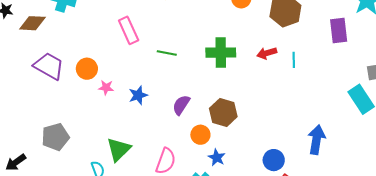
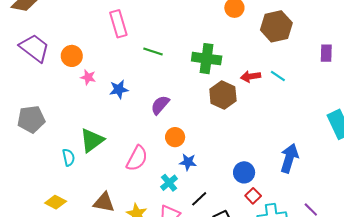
purple rectangle: (339, 30) -> (326, 53), size x0.7
red arrow: (267, 53) -> (251, 76), moved
cyan line: (294, 60) -> (278, 76), turned -63
brown hexagon: (223, 113) -> (223, 95), moved
blue star: (217, 158) -> (188, 162), turned -30

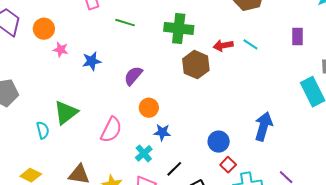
purple rectangle: (326, 53) -> (298, 37), moved

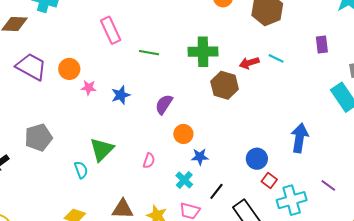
pink semicircle: (111, 130) -> (149, 161), size x0.6

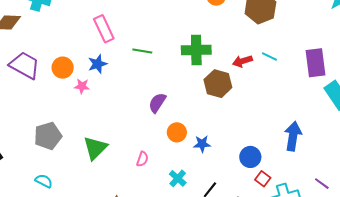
purple rectangle: (322, 45) -> (316, 63), moved, size x1.6
blue star: (121, 95) -> (98, 64), moved
gray pentagon: (38, 138) -> (48, 136), moved
blue star: (200, 157) -> (202, 144), moved
cyan semicircle: (81, 170) -> (44, 181), moved, turned -42

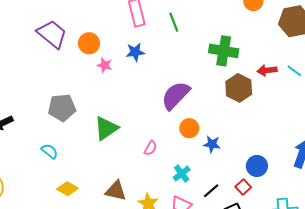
green line: (142, 51) -> (174, 22), moved, turned 48
blue star: (98, 64) -> (135, 52), moved
purple semicircle: (157, 103) -> (176, 95), size x1.5
red square: (263, 179) -> (243, 187), moved

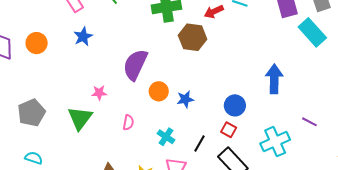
pink star: (105, 65) -> (99, 93), moved

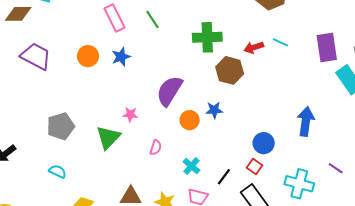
orange circle: (37, 43) -> (88, 56), moved
blue star: (185, 99) -> (214, 110), moved
cyan cross: (275, 142) -> (299, 184), turned 32

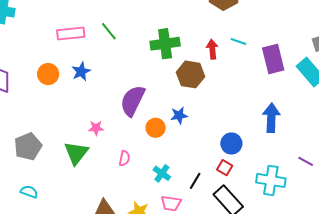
pink rectangle: (114, 18) -> (71, 34), turned -64
red arrow: (254, 47) -> (212, 49), turned 108
purple rectangle: (327, 48) -> (273, 59), moved

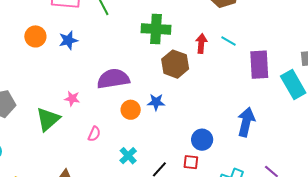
purple semicircle: (133, 101) -> (113, 79), turned 44
red square: (225, 168) -> (191, 162), turned -35

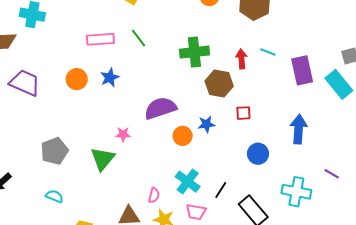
pink semicircle: (94, 134) -> (154, 195), moved
cyan cross: (128, 156) -> (188, 182), size x1.4
red square: (191, 162) -> (243, 113), moved

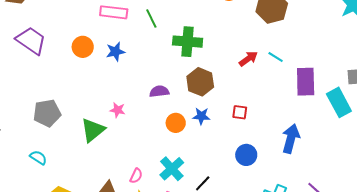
green cross: (194, 52) -> (188, 42), moved
red arrow: (241, 59) -> (248, 59), turned 48
brown hexagon: (219, 84) -> (200, 82), moved
purple semicircle: (160, 108) -> (159, 91), size x0.6

